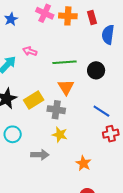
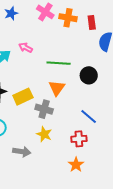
red cross: (111, 134) -> (79, 139), moved
orange star: (83, 163) -> (76, 165), moved

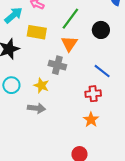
green line: (59, 63) -> (70, 19), turned -55
yellow rectangle: (23, 97) -> (37, 32), moved, turned 36
yellow star: (44, 134) -> (41, 85), moved

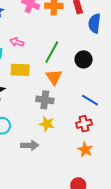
yellow star: (41, 85) -> (47, 124), moved

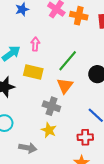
pink arrow: (17, 42) -> (35, 44), turned 64

